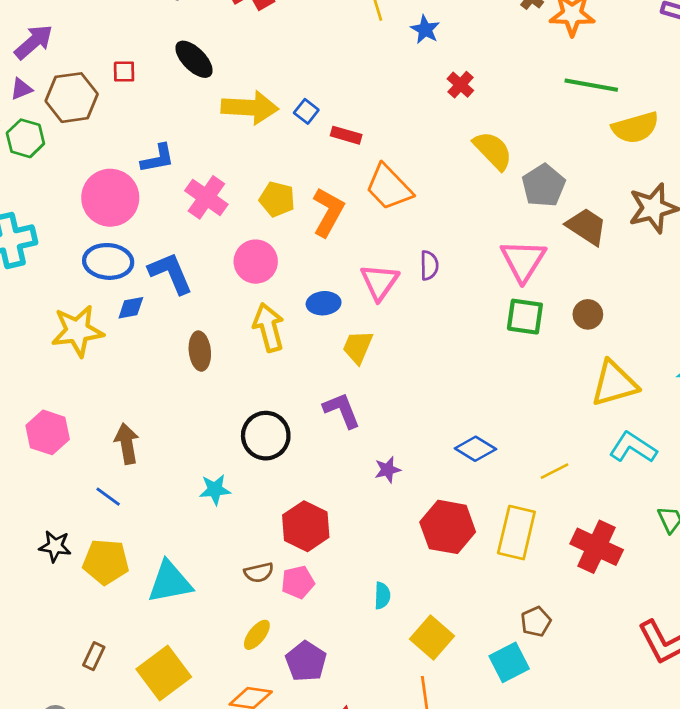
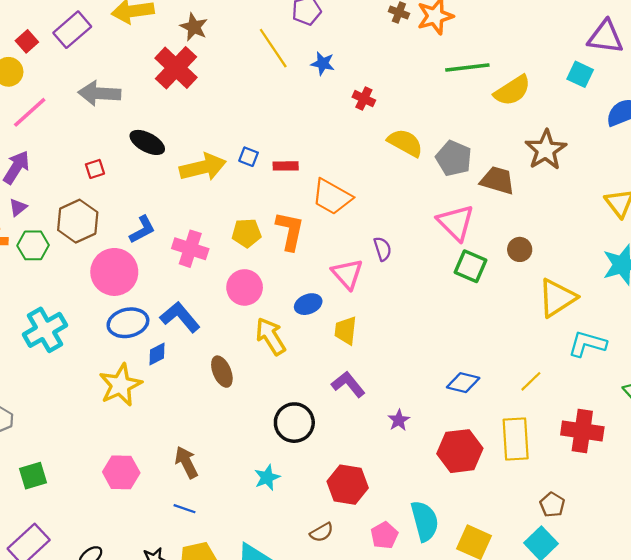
brown hexagon: (72, 98) -> (78, 221), moved
green square: (525, 317) -> (470, 266), turned 32
pink pentagon: (298, 582) -> (384, 535), moved
cyan semicircle: (382, 596) -> (425, 521), size x1.8

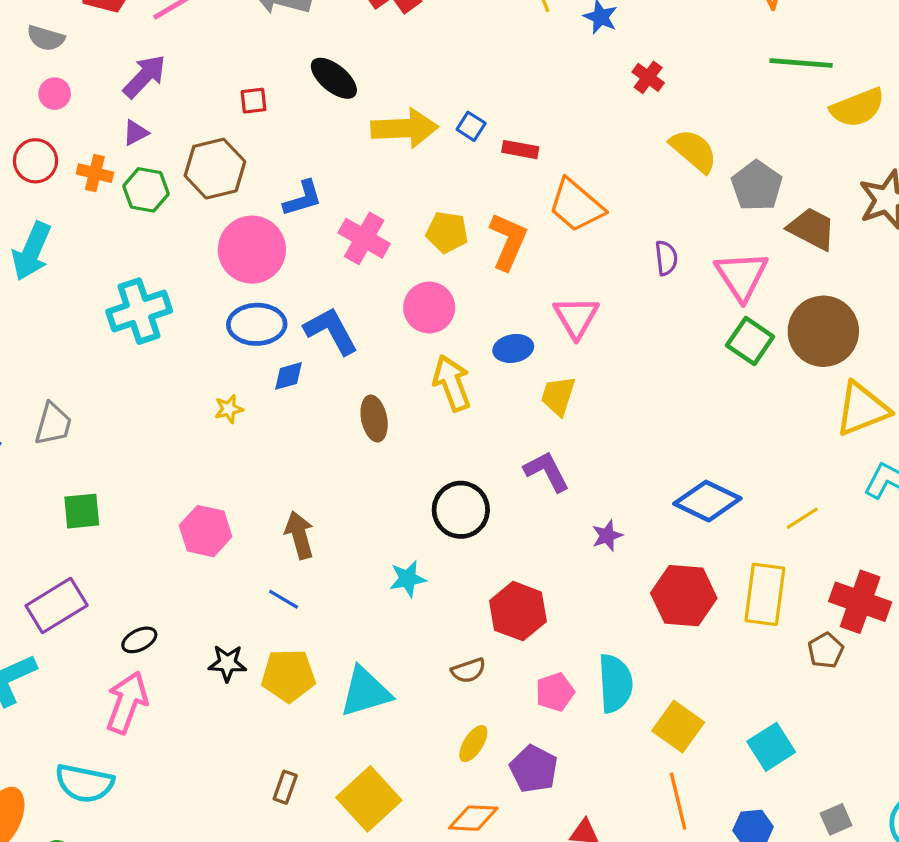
purple semicircle: (383, 249) -> (666, 258), moved
brown circle: (520, 249) -> (823, 331), size x2.0
blue diamond: (463, 383) -> (707, 501), size x1.4
yellow star: (120, 385) -> (229, 409), size x0.5
brown pentagon: (552, 505) -> (826, 650), moved

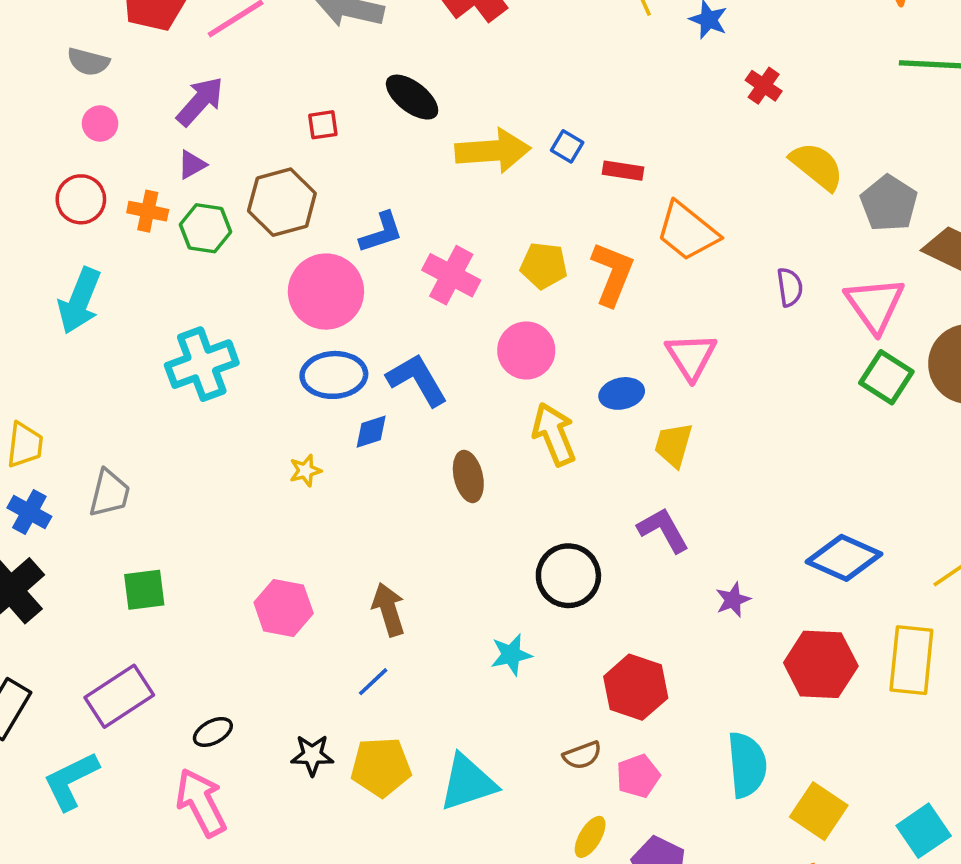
blue line: (284, 599) -> (373, 682), turned -72
pink pentagon: (555, 692) -> (638, 776), moved
pink arrow: (127, 703) -> (201, 802), turned -46

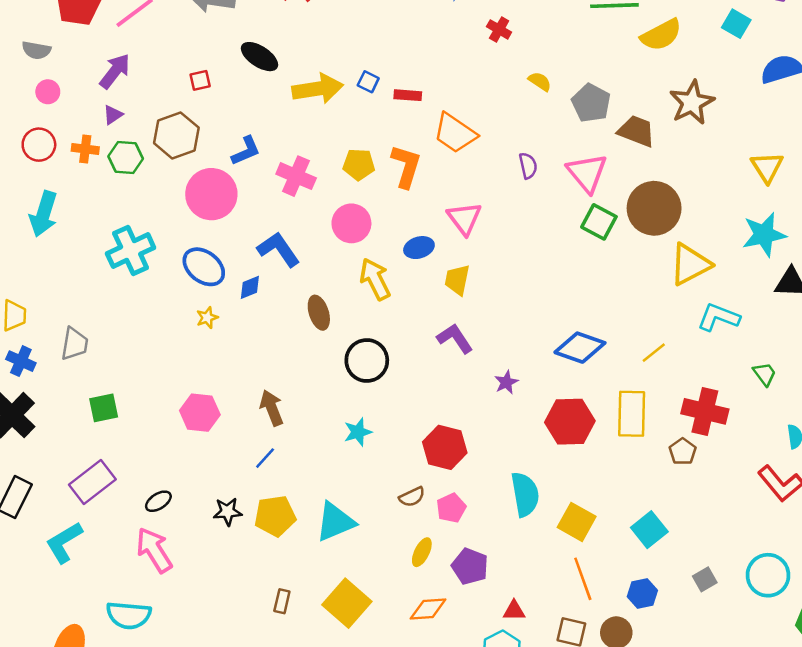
yellow semicircle: (817, 166) -> (540, 81), size x0.6
blue ellipse: (334, 375) -> (204, 267), moved, turned 45
black circle: (568, 576) -> (367, 360), moved

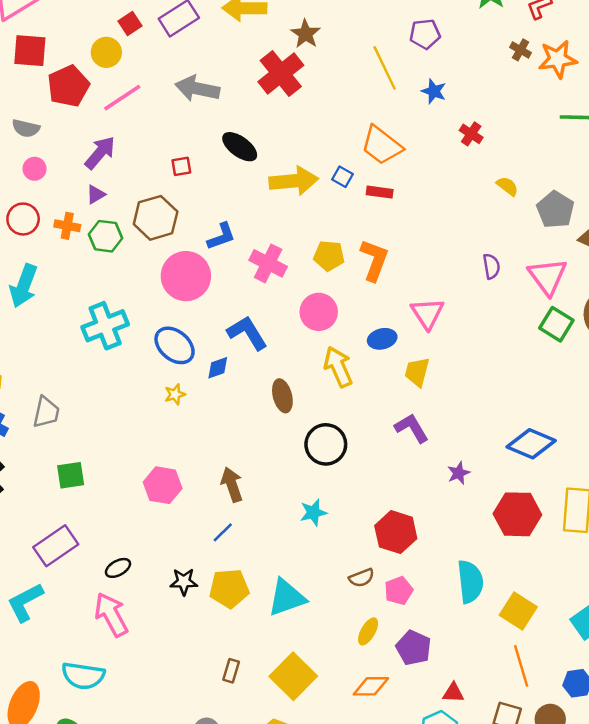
orange trapezoid: (455, 133) -> (382, 145), moved

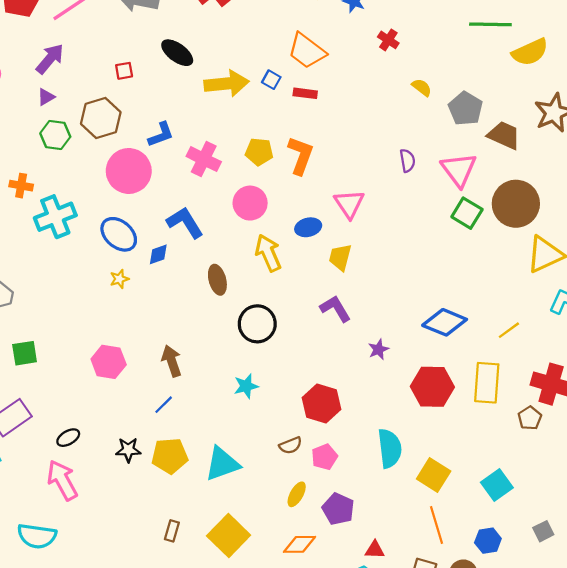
orange cross: (67, 226) -> (21, 186), moved

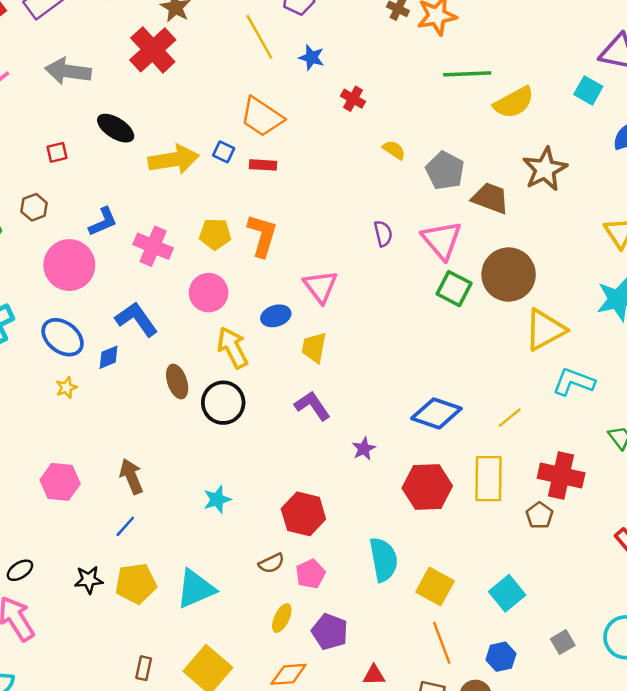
brown hexagon: (101, 118) -> (34, 207), size x0.6
black circle: (257, 324) -> (223, 403), moved

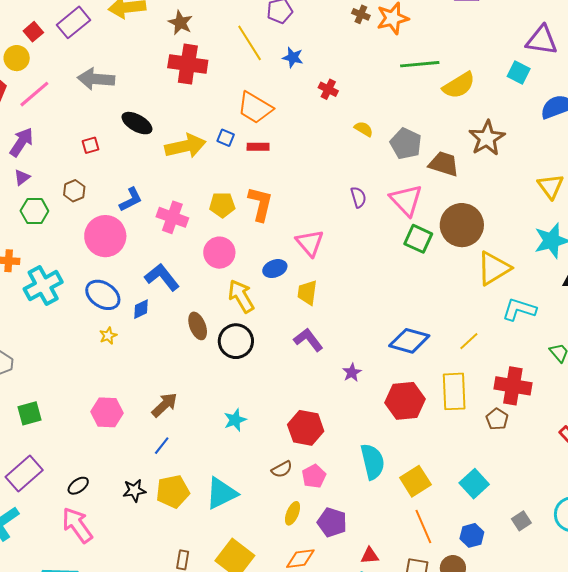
red cross: (153, 50) -> (188, 64), moved, turned -36
brown arrow: (131, 476) -> (165, 405), turned 72
yellow square: (435, 586) -> (415, 481), turned 32

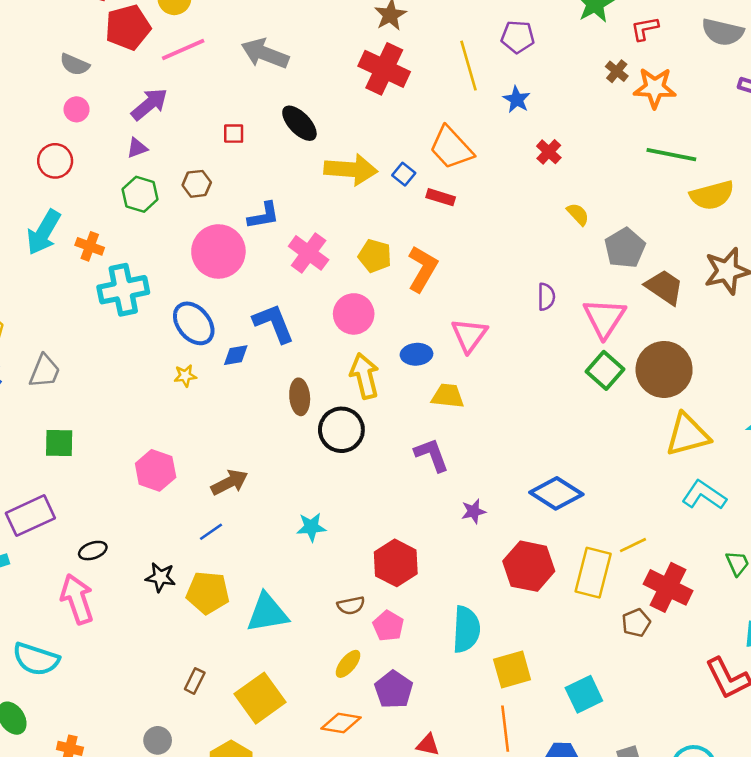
yellow trapezoid: (307, 293) -> (448, 396), turned 72
yellow line: (469, 341) -> (633, 545), moved
pink pentagon: (314, 476) -> (388, 626), turned -30

